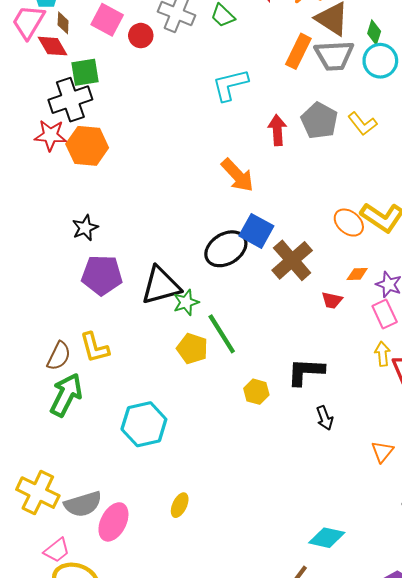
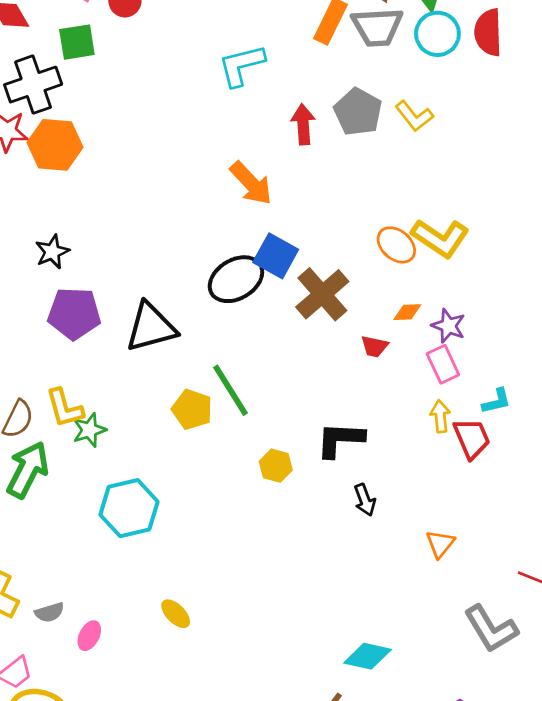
green square: (85, 72) -> (77, 42), moved
green star: (186, 302) -> (89, 430), moved
gray semicircle: (83, 504) -> (50, 612), size x0.6
yellow ellipse: (180, 505) -> (176, 614), turned -70
pink ellipse: (113, 522) -> (89, 636), size x0.6

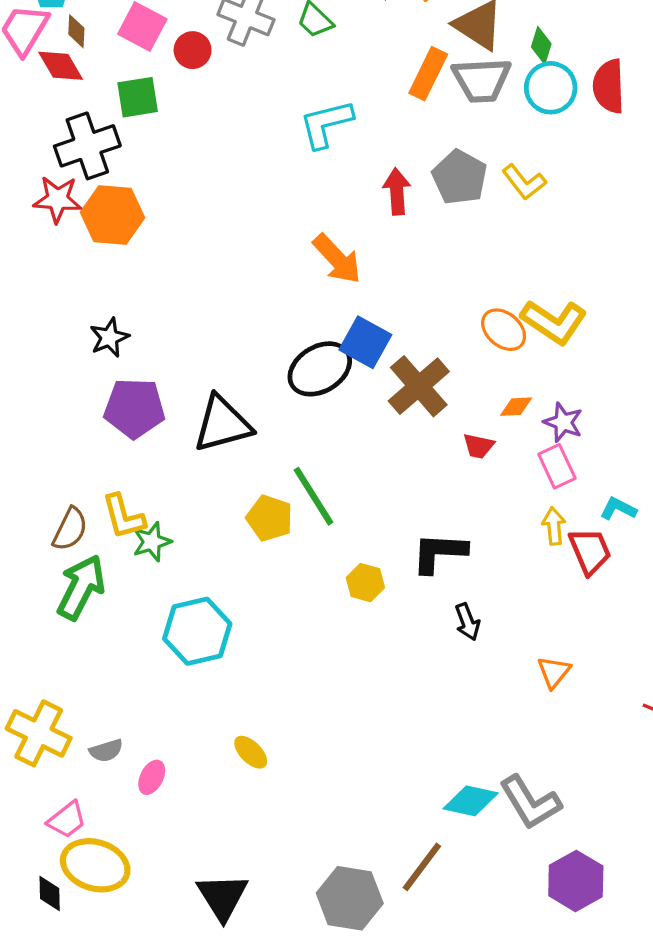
cyan L-shape: (496, 401) -> (618, 509), turned -140
gray L-shape: (491, 629) -> (530, 802), moved

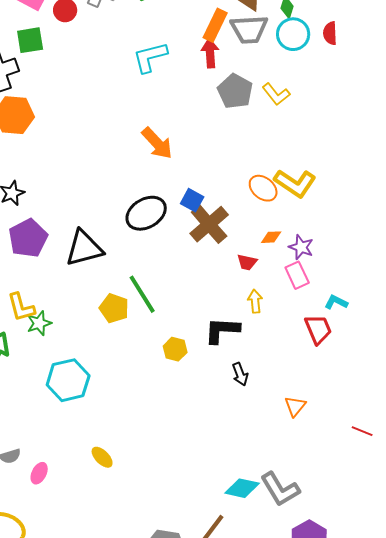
red semicircle: (609, 86) -> (330, 33), size x0.7
red arrow: (397, 191) -> (210, 53), moved
blue square: (365, 342) -> (192, 200), moved, size x0.7
purple pentagon: (134, 408) -> (28, 238), turned -30
yellow arrow: (554, 526) -> (255, 301), moved

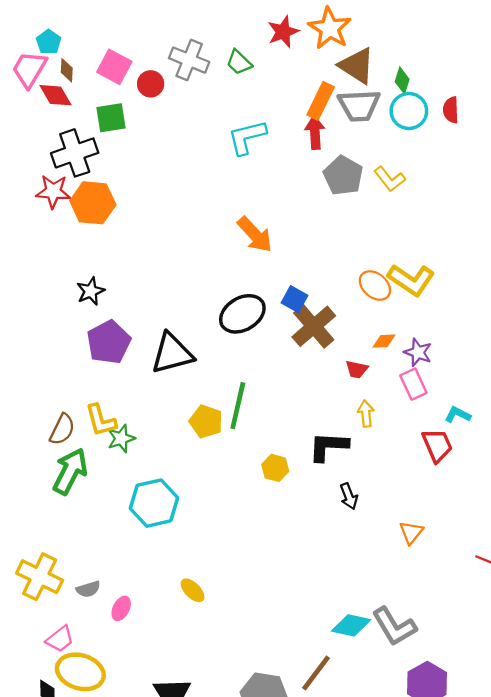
green line: (142, 294) -> (238, 406), turned 45

